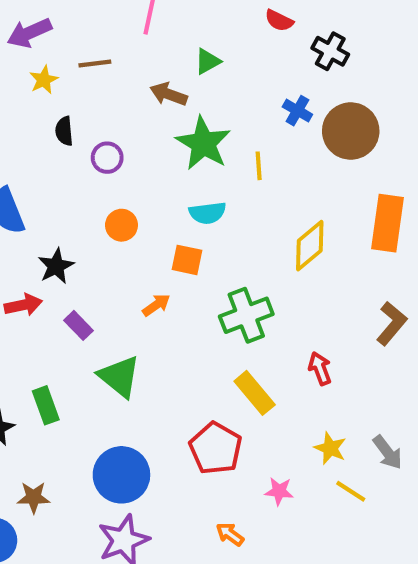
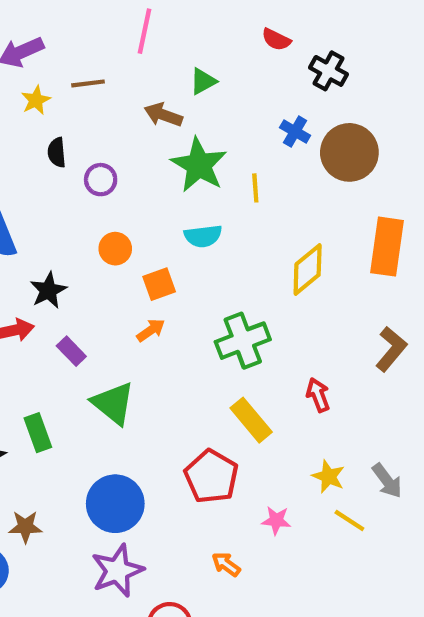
orange square: (187, 260) -> (159, 284), moved, turned -32

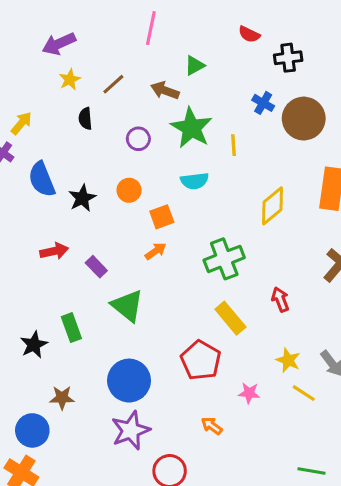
black cross: (328, 71) -> (288, 58), turned -36
brown line: (88, 83) -> (113, 84), moved, turned -35
purple circle: (101, 180) -> (138, 139), moved
black star: (48, 290) -> (82, 198), moved

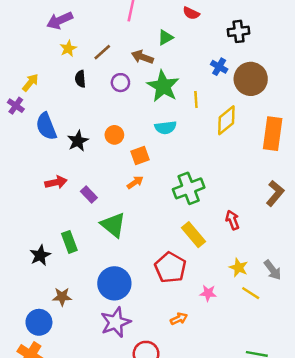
red semicircle: (249, 34) -> (191, 13), moved
purple circle: (138, 139) -> (120, 83), moved
yellow diamond: (273, 206) -> (226, 120), moved
orange arrow: (212, 426) -> (179, 319), turned 119

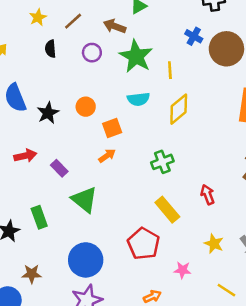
yellow diamond: (226, 120) -> (179, 109), moved
green cross: (189, 188) -> (162, 162), size x0.7
yellow line: (251, 293) -> (226, 290), moved

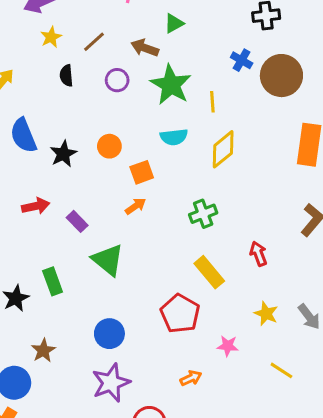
blue circle: (86, 260) -> (109, 334), size x0.7
brown star: (32, 274) -> (43, 350), turned -30

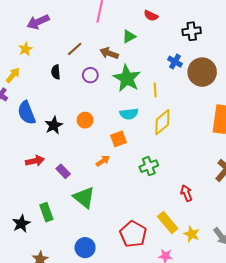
yellow star: (51, 37) -> (25, 49), moved
orange square: (142, 172) -> (119, 139), moved
yellow rectangle: (209, 272) -> (168, 223), moved

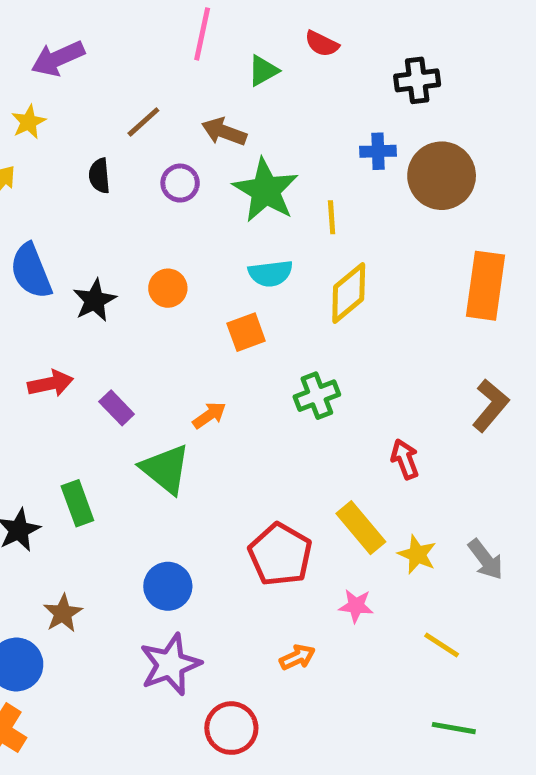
green triangle: (129, 36) -> (263, 71), moved
blue cross: (175, 62) -> (378, 151), turned -32
orange arrow: (103, 161) -> (209, 415), moved

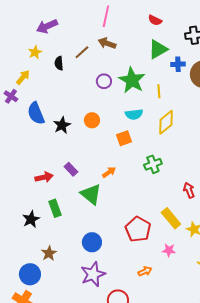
green triangle: (263, 71) -> (158, 49), moved, size x1.5
brown arrow: (224, 132) -> (107, 43), moved
black semicircle: (99, 176) -> (59, 63), moved
purple circle: (180, 183) -> (104, 81), moved
red arrow: (51, 383) -> (44, 177), moved

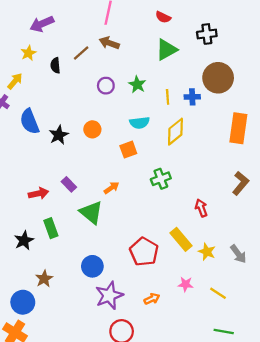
blue cross: (178, 64) -> (192, 97), moved
green star: (132, 80) -> (137, 84), size x0.6
pink star: (169, 250) -> (186, 284), moved
purple star: (93, 274) -> (109, 295), moved

